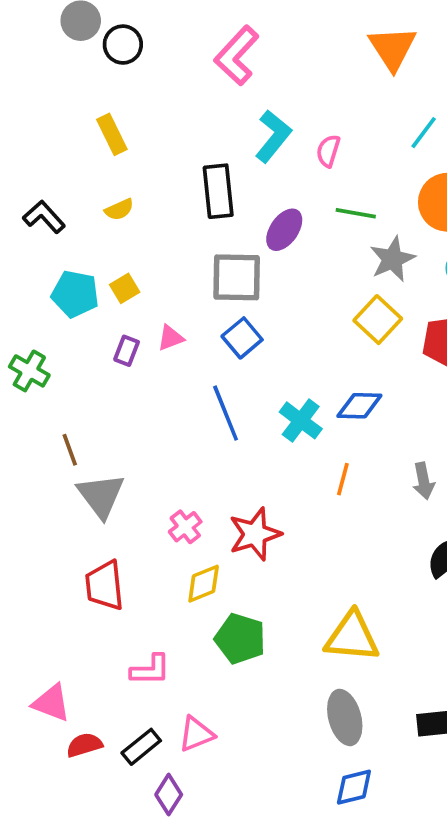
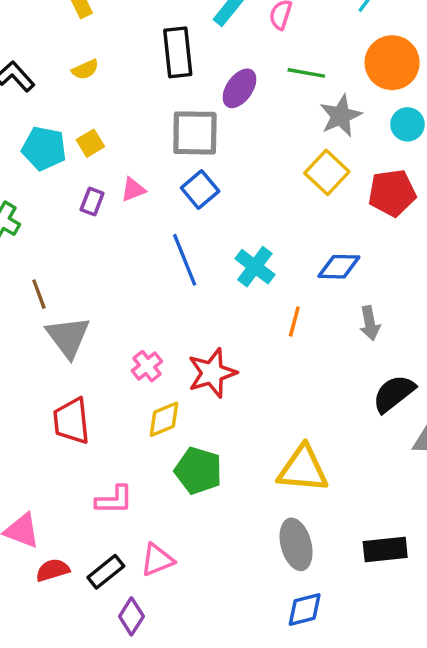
blue diamond: (359, 406) -> (339, 267), moved

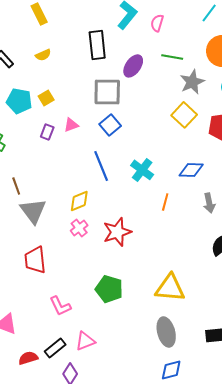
yellow diamond: (164, 419) -> (79, 201), moved
pink L-shape: (114, 500) -> (60, 306), turned 65
red semicircle: (53, 570) -> (28, 358), moved

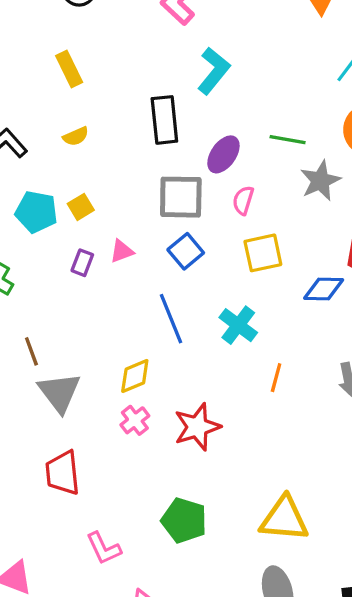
pink semicircle: (157, 23) -> (243, 200), moved
yellow square: (184, 115) -> (263, 253), moved, turned 35
blue diamond: (191, 170) -> (324, 289), moved

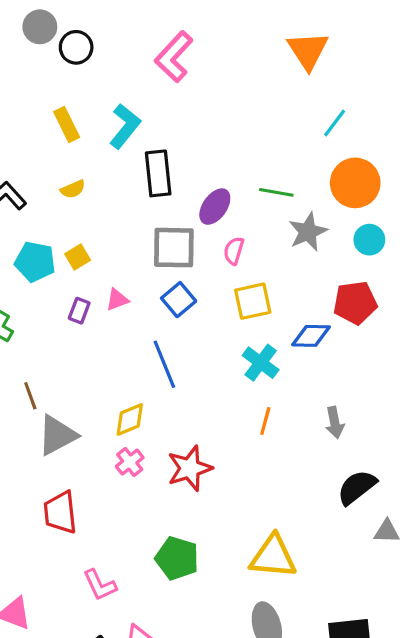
cyan L-shape: (214, 71) -> (125, 126), moved
cyan cross: (238, 325) -> (261, 363), moved
gray triangle: (59, 392) -> (57, 435), turned 39

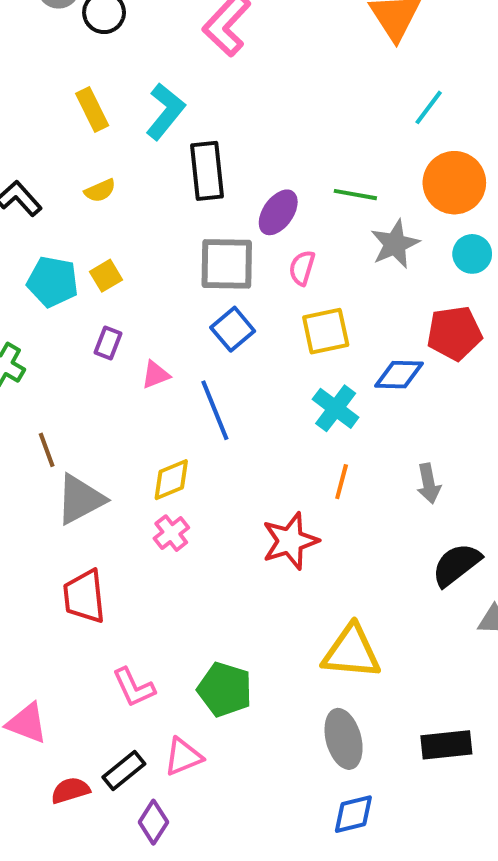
pink triangle: (117, 300) -> (155, 375), moved
red star: (190, 468) -> (290, 541), moved
green pentagon: (177, 558) -> (225, 689), moved

